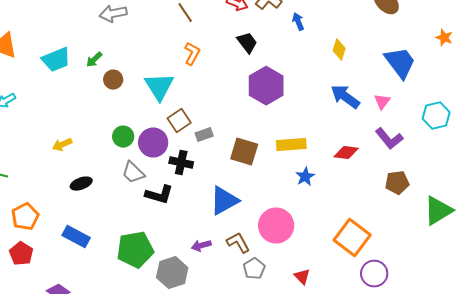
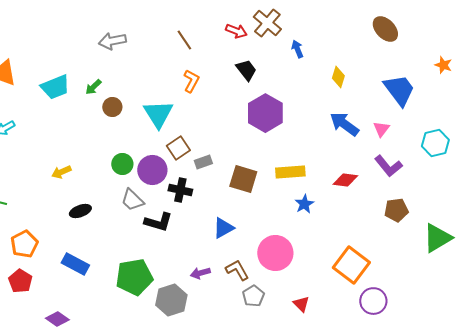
blue triangle: (224, 201) -> (223, 228), size x0.7

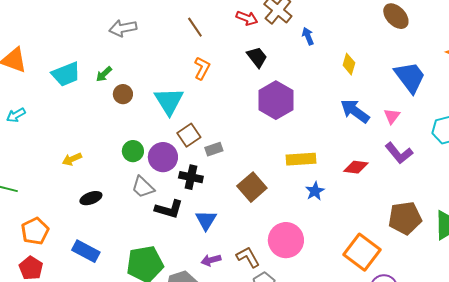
brown square: (243, 179) -> (252, 187), moved, turned 32
brown pentagon: (396, 210) -> (405, 218), moved, size x1.4
blue triangle: (223, 228) -> (206, 220), moved, turned -30

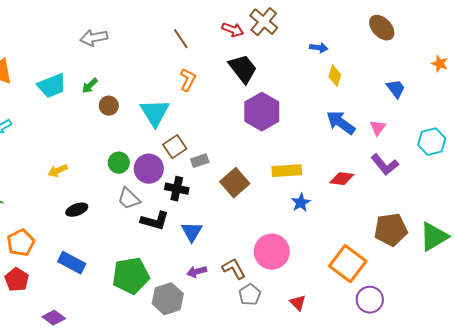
gray arrow: (123, 28) -> (94, 38), moved
blue arrow: (308, 36) -> (319, 48), moved, turned 120
black trapezoid: (257, 57) -> (243, 69), size x1.4
blue trapezoid: (410, 77) -> (396, 89), size x0.6
brown square: (252, 187) -> (235, 183), moved

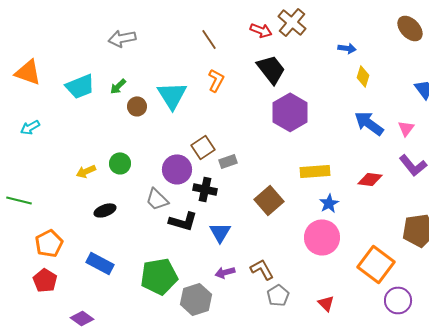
cyan triangle: (155, 113) -> (172, 95), moved
green circle: (119, 163) -> (120, 163), moved
brown square: (235, 183) -> (269, 200), moved
pink circle: (272, 252) -> (322, 237), moved

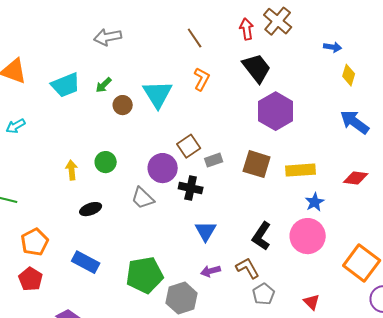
red arrow: (261, 30) -> (247, 29), turned -120
yellow arrow: (86, 171) -> (72, 170), turned 108
brown square: (269, 200) -> (257, 164), moved, turned -32
black L-shape: (183, 221) -> (262, 236), moved, turned 108

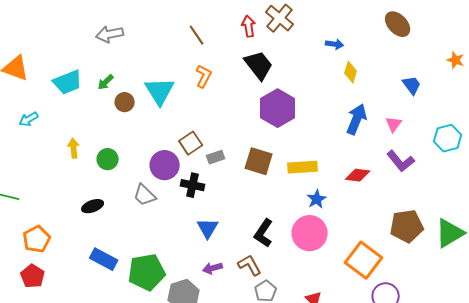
blue arrow: (355, 122) -> (357, 119), turned 76
cyan arrow: (16, 126) -> (29, 119), moved
yellow arrow: (72, 170) -> (74, 148), moved
blue rectangle: (86, 262) -> (104, 259), moved

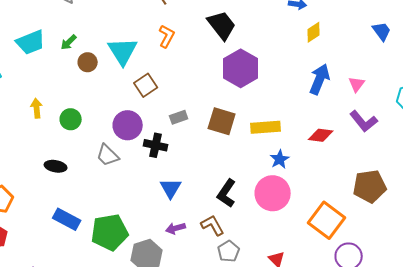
yellow diamond: (351, 72) -> (314, 32), turned 40
blue trapezoid: (412, 85) -> (382, 31), moved
brown square: (191, 143) -> (146, 85), moved
black ellipse: (93, 206) -> (56, 166), turned 30

